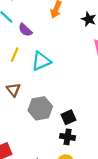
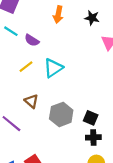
yellow line: (15, 55) -> (26, 67), turned 40
black square: (68, 117) -> (91, 118), turned -32

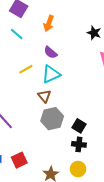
orange arrow: (58, 15) -> (49, 23), moved
purple semicircle: (32, 40) -> (51, 52), moved
brown triangle: (31, 101) -> (44, 96), moved

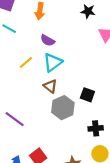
black square: (79, 126) -> (87, 95), moved

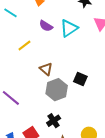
cyan triangle: (53, 62) -> (69, 28), moved
black cross: (96, 128) -> (54, 121), moved, turned -32

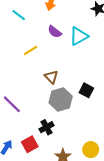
black cross: (54, 121) -> (47, 127), moved

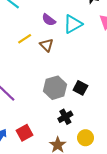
brown triangle: (51, 77) -> (47, 45), moved
black square: (86, 90) -> (80, 88), moved
black cross: (47, 127) -> (65, 117), moved

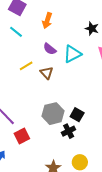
black cross: (65, 117) -> (69, 131), moved
red square: (24, 133) -> (22, 136), moved

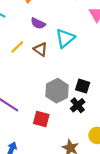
cyan triangle: (72, 54) -> (65, 38), moved
red square: (22, 136) -> (41, 119), moved, turned -35

